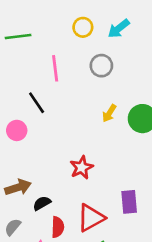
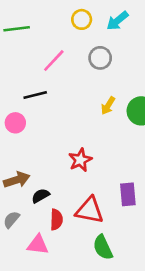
pink line: (55, 68) -> (54, 61), turned 50
black line: (37, 103) -> (35, 95), turned -70
red triangle: (91, 218) -> (90, 210), turned 40

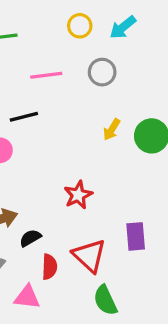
pink line: (54, 61) -> (46, 75), turned 40
red triangle: (90, 210) -> (89, 256), turned 32

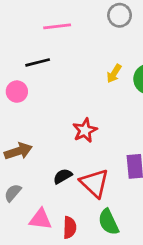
gray circle: (102, 72) -> (120, 15), moved
black semicircle: (30, 238) -> (63, 176), moved
red semicircle: (49, 267) -> (70, 228), moved

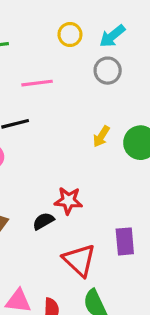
red star: (85, 130) -> (68, 201), turned 30
black semicircle: (63, 176) -> (43, 221), moved

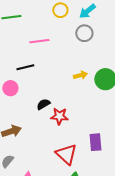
yellow arrow: (101, 136) -> (80, 75), turned -136
black semicircle: (43, 221) -> (43, 104), moved

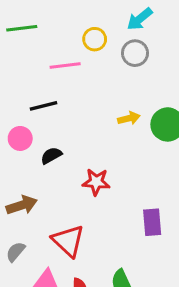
yellow circle: (60, 10) -> (95, 39), moved
black semicircle: (43, 104) -> (51, 156), moved
red triangle: (66, 154) -> (68, 241), moved

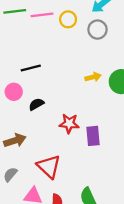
pink line: (65, 66) -> (42, 15), moved
purple rectangle: (152, 222) -> (93, 136), moved

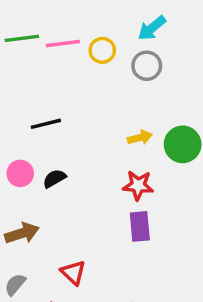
pink circle: (14, 92) -> (20, 173), moved
red star: (69, 124) -> (138, 185), moved
red triangle: (49, 167) -> (73, 273), size x0.7

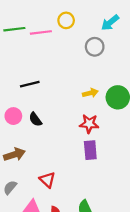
cyan arrow: (152, 28) -> (110, 23), moved
yellow circle: (102, 50) -> (66, 20), moved
black semicircle: (54, 179) -> (35, 119), turned -96

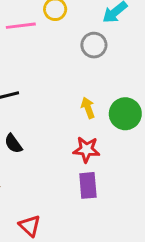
yellow arrow: (90, 93) -> (88, 108), turned -96

